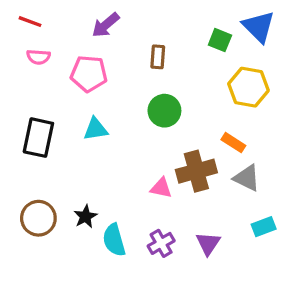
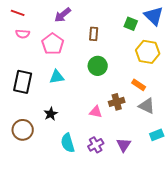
pink pentagon: (89, 74) -> (53, 44), turned 30
brown cross: (196, 171) -> (117, 102), size x0.7
black star: (85, 217) -> (51, 114), moved

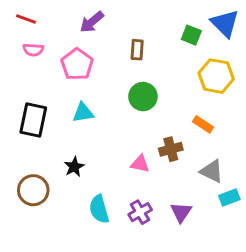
gray triangle: (147, 106) -> (212, 171), moved

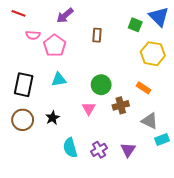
pink semicircle: (33, 50) -> (33, 35), moved
green circle: (143, 97) -> (101, 85), moved
pink triangle: (140, 164) -> (89, 108), moved, turned 48
brown circle: (33, 190) -> (23, 120), moved

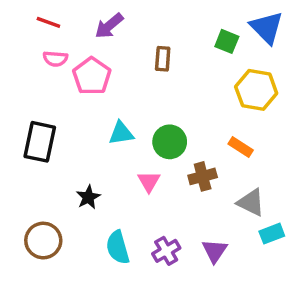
red line: (18, 13) -> (48, 22), moved
cyan triangle: (59, 80) -> (121, 133), moved
brown circle: (23, 120) -> (43, 241), moved

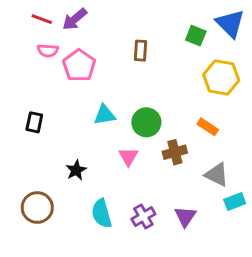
purple arrow: (109, 26) -> (75, 19), moved
black rectangle: (40, 142) -> (34, 122), size x0.6

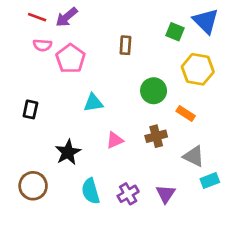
green circle: (146, 122) -> (154, 91), moved
pink triangle: (128, 157) -> (115, 140), turned 36
black star: (76, 170) -> (68, 152), size x1.4

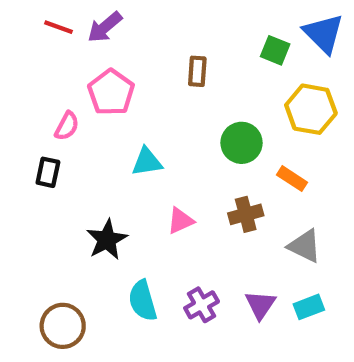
pink semicircle: (42, 45) -> (67, 126), moved, turned -66
cyan rectangle: (210, 180) -> (309, 307), moved
brown circle: (33, 186) -> (63, 326), moved

